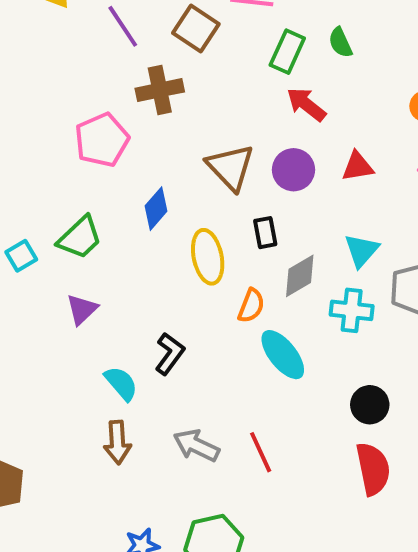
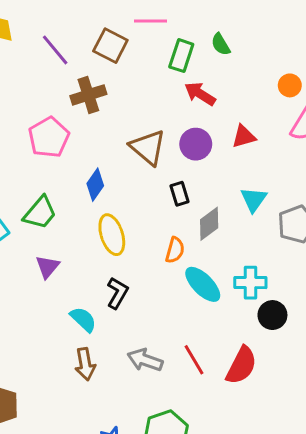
yellow ellipse: (208, 257) -> (112, 235), moved
cyan cross: (352, 310) -> (250, 283), moved
red semicircle: (373, 469) -> (241, 365), moved, turned 45

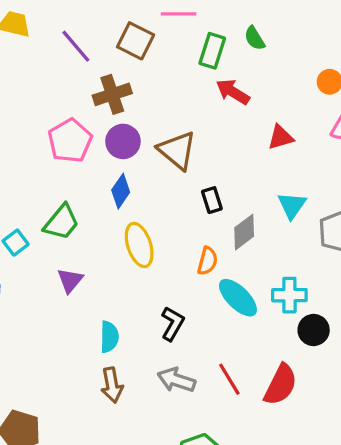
purple circle: (196, 144) -> (123, 141), moved
black L-shape: (117, 293) -> (173, 324), moved
cyan semicircle: (83, 319) -> (109, 337), turned 48

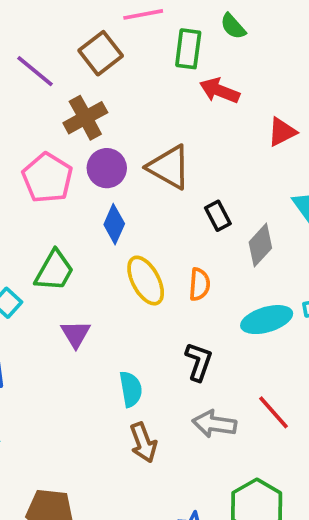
brown square: (136, 41) -> (101, 53), turned 36
orange semicircle: (207, 261) -> (199, 284), moved
cyan ellipse: (238, 298) -> (267, 320), turned -51

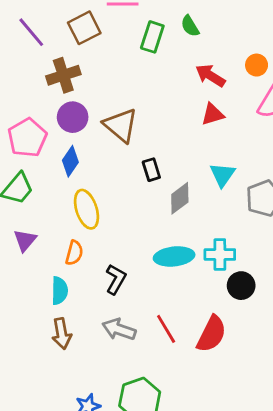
red arrow: (220, 91) -> (210, 76), moved
pink pentagon: (47, 178) -> (27, 138), moved
orange semicircle: (199, 284) -> (74, 253), moved

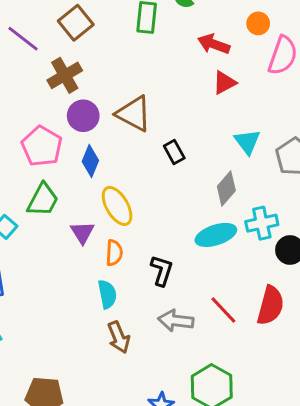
gray diamond: (180, 198) -> (226, 188), moved
purple triangle: (25, 240) -> (82, 232), moved

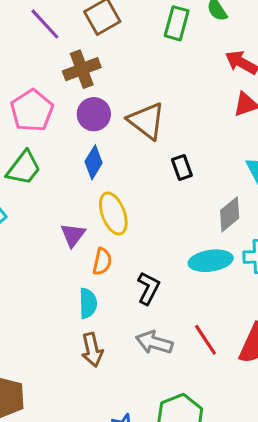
pink pentagon: (42, 146) -> (32, 111), moved
green trapezoid: (43, 200) -> (24, 168), moved

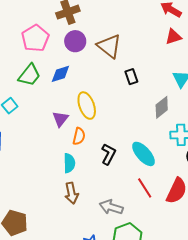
blue diamond: (94, 162) -> (60, 74), moved, turned 40
cyan ellipse: (211, 261) -> (144, 154), moved, turned 56
gray arrow: (154, 342) -> (111, 207), moved

